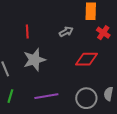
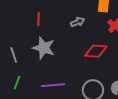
gray star: (34, 60) -> (44, 48), turned 30

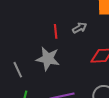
red line: (38, 19) -> (56, 31), moved

